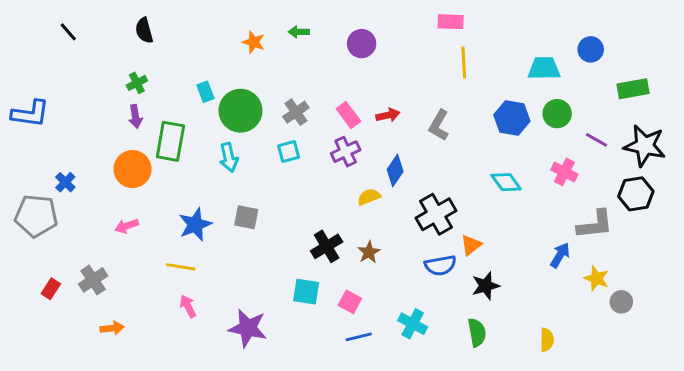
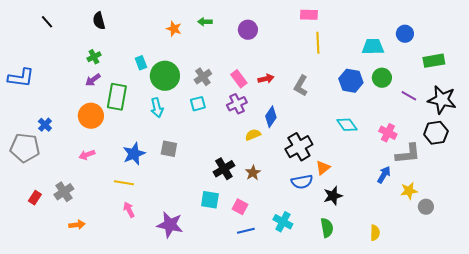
purple arrow: (135, 117) -> (93, 80), turned 63
pink cross: (564, 172) -> (388, 133), moved
yellow star: (597, 278) -> (409, 191), turned -30

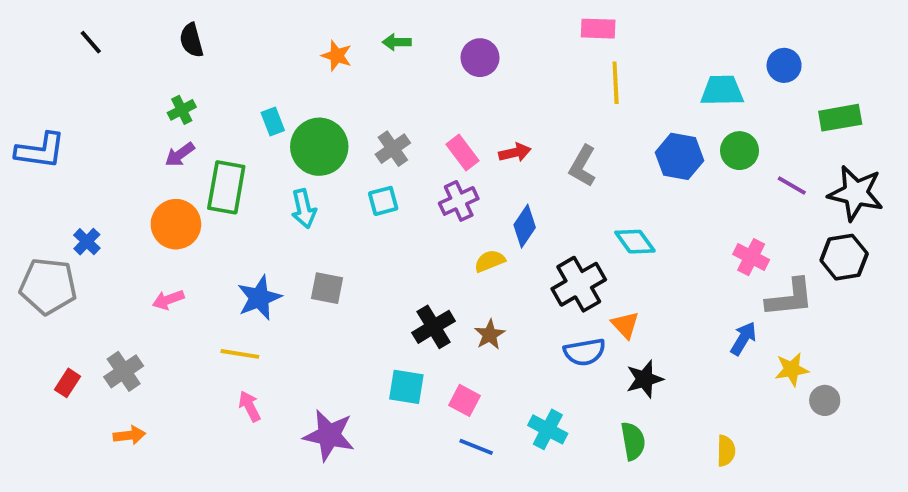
cyan diamond: (347, 125) -> (635, 242), moved
orange triangle: (323, 168) -> (625, 325), turned -35
orange arrow: (77, 225) -> (129, 435), moved
blue line: (246, 231) -> (476, 447), turned 36

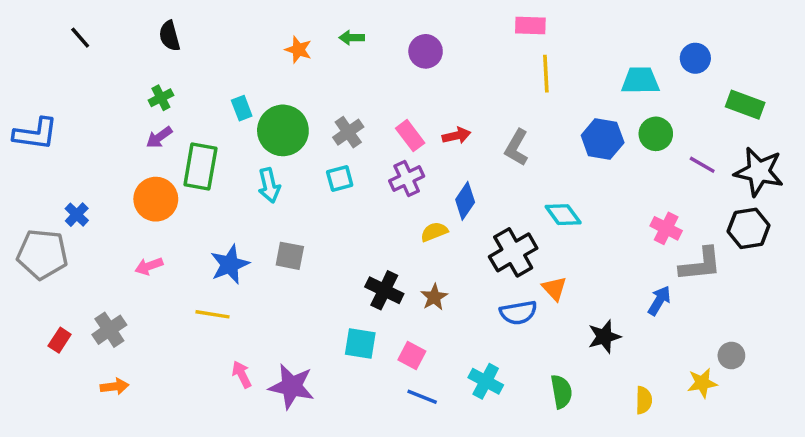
green rectangle: (840, 118) -> (745, 105), turned 30
black cross: (434, 327) -> (384, 290), turned -33
yellow star: (792, 369) -> (702, 383), moved
black star: (645, 379) -> (604, 337), moved
pink arrow: (250, 406) -> (242, 374), moved

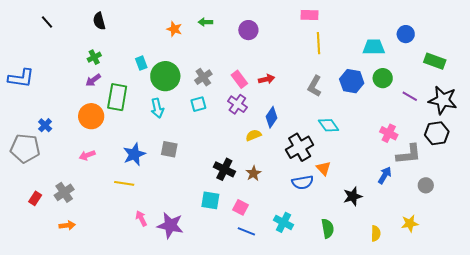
gray L-shape: (517, 148) -> (315, 86), moved
purple cross: (407, 179) -> (237, 104), turned -30
gray circle: (731, 356) -> (426, 185), moved

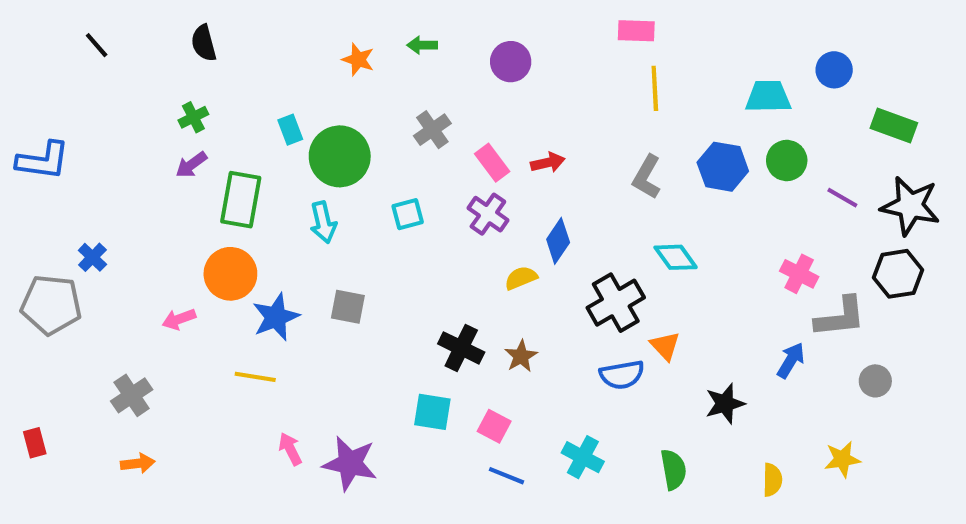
gray cross: (203, 77) -> (432, 130), moved
orange circle: (91, 116) -> (230, 274), moved
red rectangle: (35, 198) -> (35, 443), moved, turned -48

